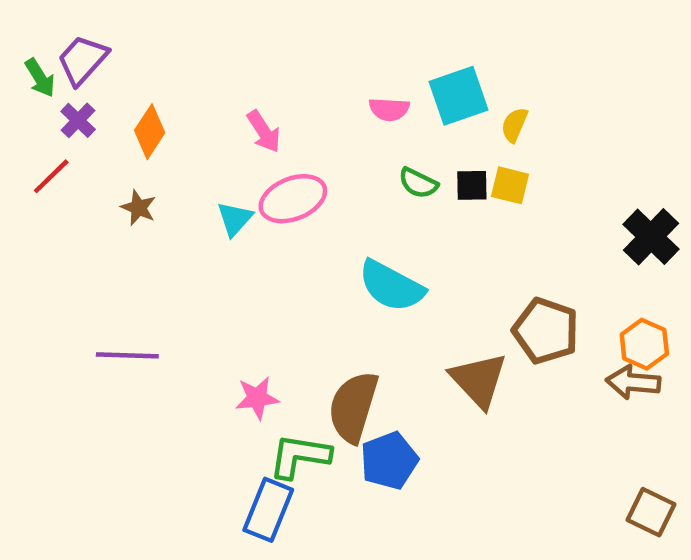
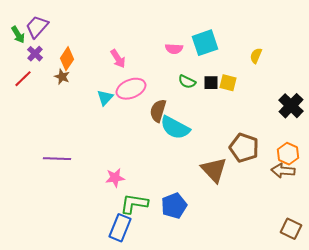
yellow semicircle: (514, 125) -> (256, 56), moved
brown star: (138, 208) -> (62, 77), moved
brown semicircle: (353, 407) -> (158, 111), moved, size x0.7

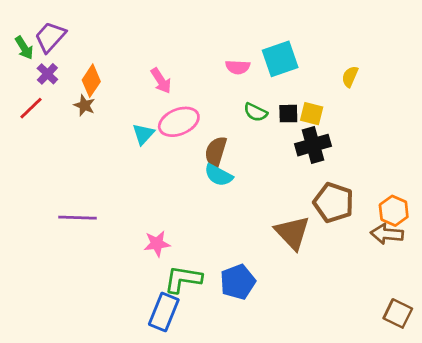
black cross: (291, 106) -> (313, 145), moved, turned 30
cyan semicircle: (175, 128) -> (219, 175), moved, size x0.7

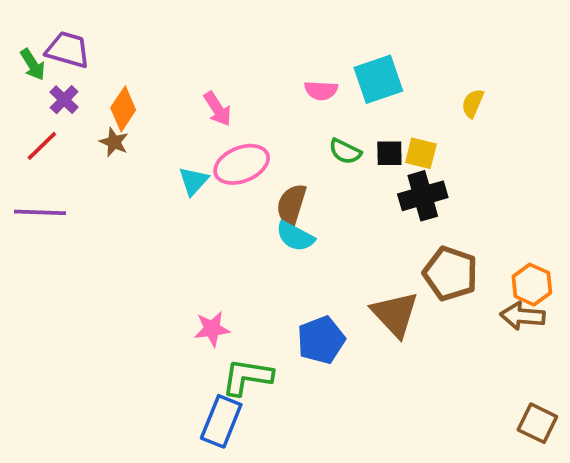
purple trapezoid: (50, 37) -> (68, 50), turned 64
purple line: (78, 218) -> (40, 212), moved
blue pentagon: (238, 282) -> (321, 340), moved

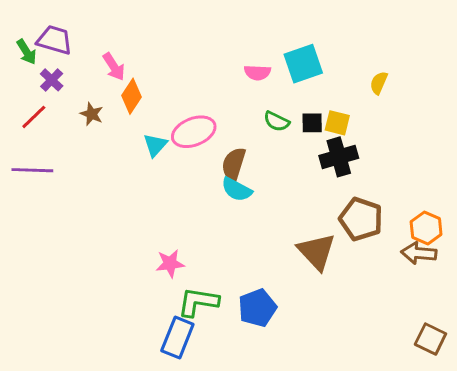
orange diamond: (123, 109) -> (132, 96), moved
pink arrow: (218, 109) -> (114, 67), moved
blue pentagon: (321, 340) -> (257, 308), moved

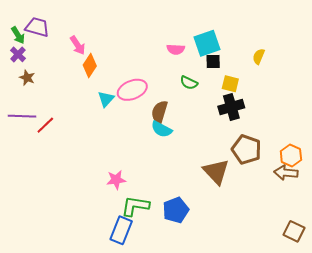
purple cross: (52, 80) -> (18, 54), moved
brown star: (92, 114) -> (27, 78), moved
red line: (34, 117) -> (45, 125), moved
black square: (312, 123) -> (213, 61), moved

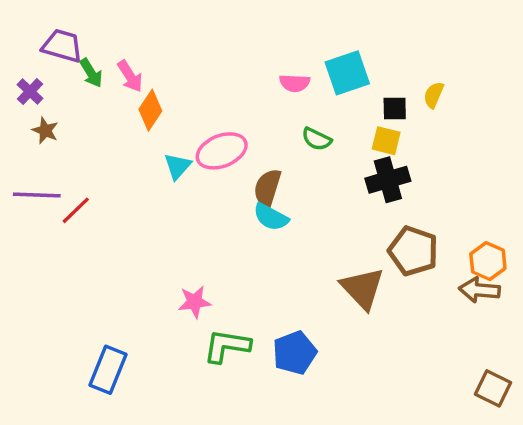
green arrow: (18, 35) -> (91, 73), moved
black square: (213, 61) -> (395, 108), moved
blue rectangle: (121, 230) -> (108, 370), moved

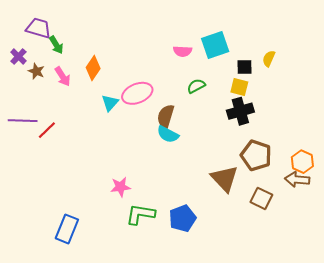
pink arrow: (130, 76) -> (63, 76), moved
brown star: (45, 131) -> (36, 71), moved
green semicircle: (317, 139) -> (196, 86), turned 126
brown square: (493, 388) -> (261, 198), moved

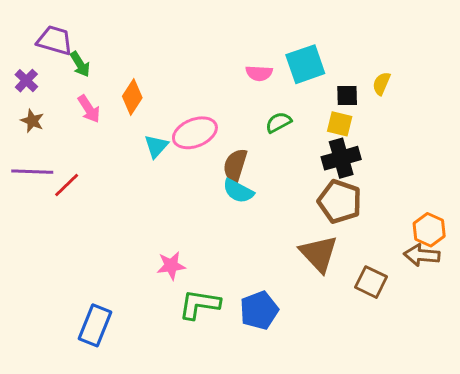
brown star: (36, 71) -> (32, 121), moved
brown pentagon: (256, 155) -> (340, 201), moved

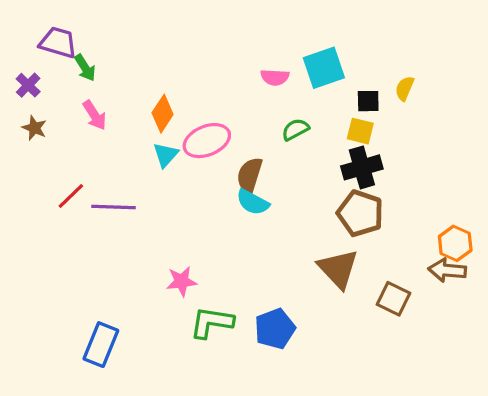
orange diamond: (132, 97) -> (163, 114), moved
purple line: (32, 172) -> (114, 207), moved

